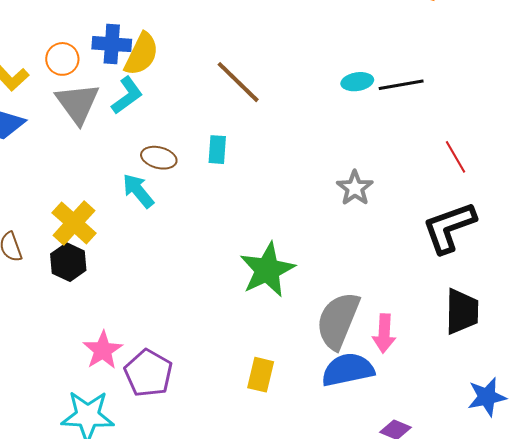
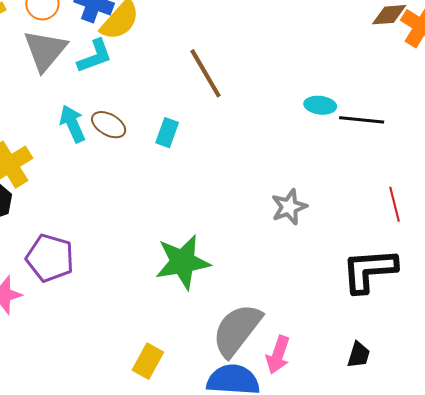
cyan arrow: (138, 191) -> (72, 124), moved
black trapezoid: (462, 311) -> (359, 355), size x0.6
purple pentagon: (148, 373) -> (50, 258), moved, turned -30

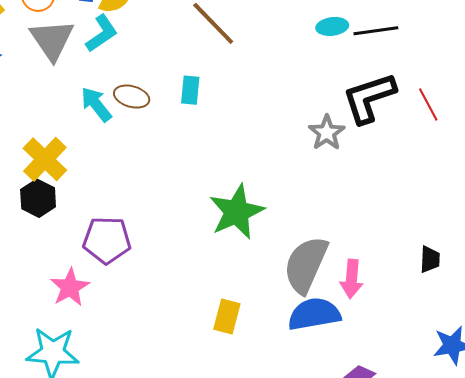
black L-shape: (369, 270) -> (369, 98), moved

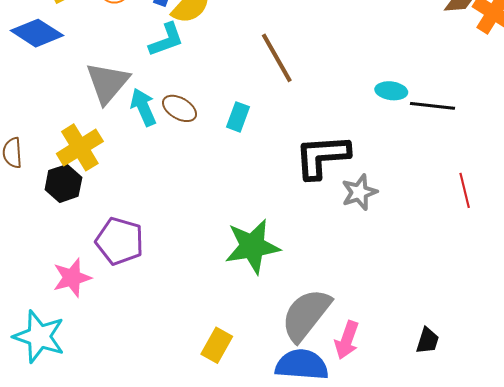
gray triangle: (52, 40) -> (107, 83), moved
black L-shape: (369, 98) -> (322, 156), moved

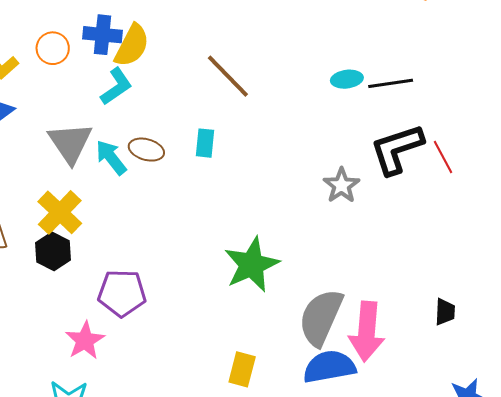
black L-shape: (322, 156) -> (397, 149), moved
pink arrow: (347, 340) -> (367, 331), size x1.5

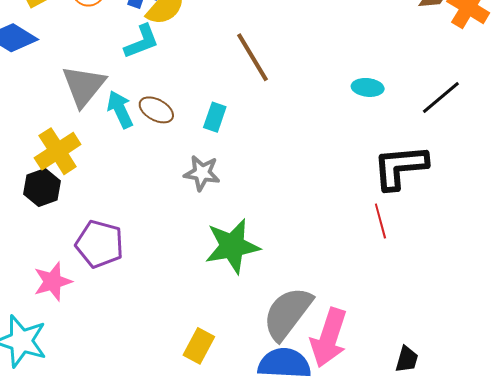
black line: (391, 83) -> (441, 97), moved, turned -45
red line: (443, 157) -> (380, 221), moved
gray star: (341, 185) -> (202, 173), moved, turned 30
black trapezoid: (445, 312) -> (407, 359), moved

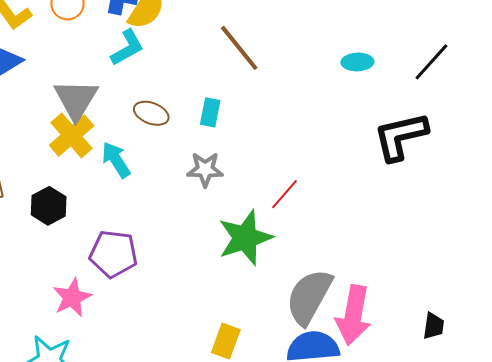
cyan arrow: (120, 109) -> (116, 160), moved
yellow cross: (58, 151) -> (72, 135), moved
red line: (380, 221) -> (285, 194), moved, turned 64

